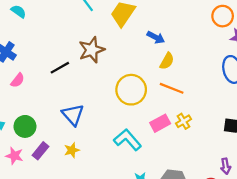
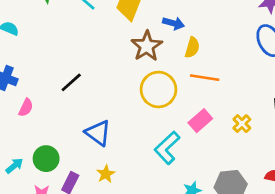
brown star: (92, 50) -> (147, 46), moved
yellow cross: (183, 121) -> (242, 124), moved
cyan L-shape: (128, 140) -> (167, 148), turned -80

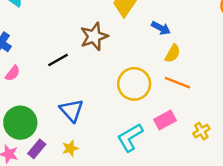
brown star: (147, 46) -> (94, 36), moved
green circle: (46, 159) -> (20, 123), size x1.4

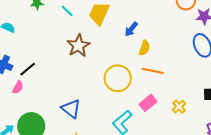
blue arrow: (161, 28) -> (131, 29), turned 112
black line: (58, 60) -> (28, 69), moved

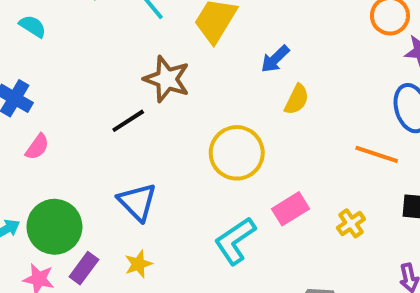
brown star: (78, 46) -> (167, 79), turned -30
black line: (28, 69) -> (128, 121), moved
orange line: (153, 71) -> (377, 154), moved

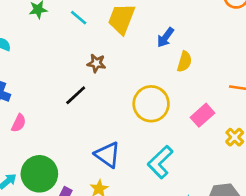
brown star: (167, 79) -> (96, 63), size x0.6
blue triangle: (137, 202) -> (108, 155), moved
pink rectangle: (291, 209) -> (203, 115), moved

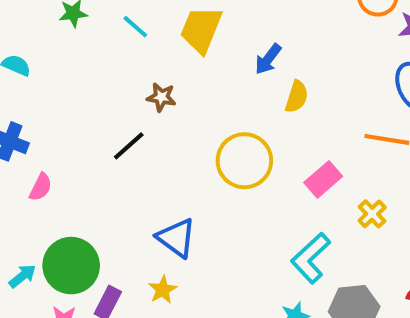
cyan L-shape: (160, 162) -> (311, 258), moved

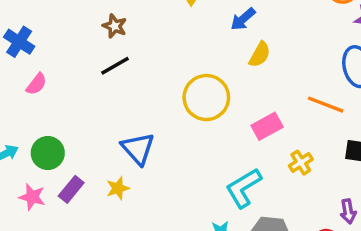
brown star: (161, 97) -> (115, 26), moved
green circle: (71, 266) -> (48, 153), size x0.7

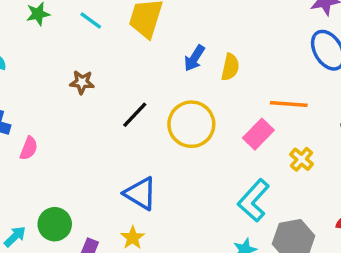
blue arrow: (243, 19) -> (194, 58), moved
black line: (115, 66) -> (135, 115), moved
pink semicircle: (36, 84) -> (29, 148), moved
orange line: (326, 105) -> (289, 104), moved

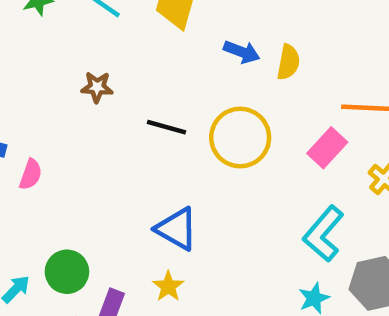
blue arrow: (194, 58) -> (242, 52), turned -100
black line: (135, 115) -> (167, 127), turned 64

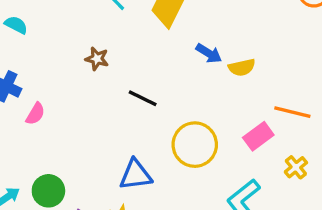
yellow semicircle: (288, 62) -> (242, 67), turned 56
yellow circle: (240, 137) -> (195, 145), moved
blue triangle: (177, 229) -> (136, 175), turned -48

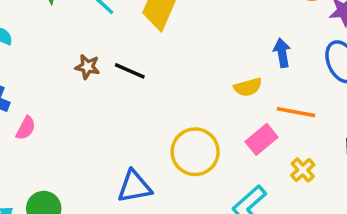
blue arrow: (209, 53) -> (282, 53), moved, turned -128
yellow semicircle: (242, 67) -> (248, 87), moved
black line: (143, 98) -> (130, 71), moved

